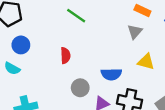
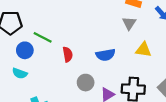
green line: (76, 16) -> (43, 37), moved
blue semicircle: (111, 74) -> (105, 55), moved

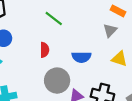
green line: (43, 37) -> (54, 18), moved
gray circle: (86, 83) -> (57, 81), size x1.5

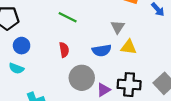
gray triangle: (110, 30) -> (118, 27), moved
yellow triangle: (119, 59) -> (129, 47), moved

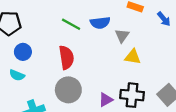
red semicircle: (64, 50) -> (66, 57), size x1.5
blue semicircle: (102, 50) -> (100, 23), moved
gray circle: (82, 78) -> (68, 90), moved

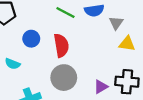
blue circle: (23, 52) -> (31, 39), moved

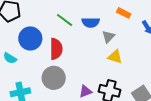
blue circle: (31, 39) -> (30, 38), size x1.5

